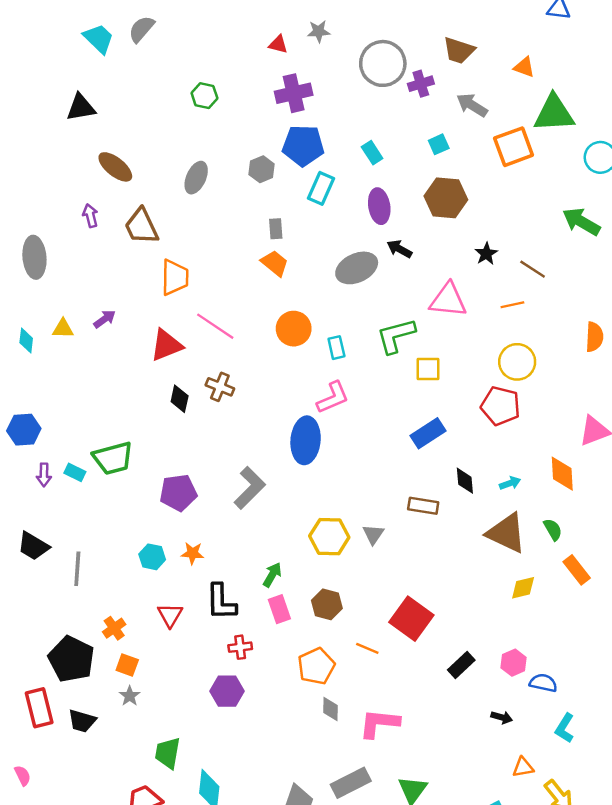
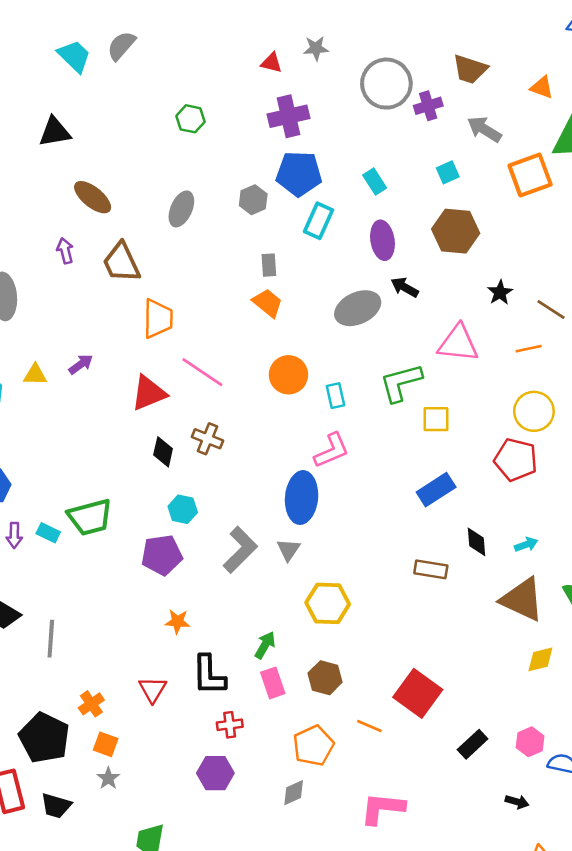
gray triangle: (373, 534) -> (288, 550), moved
cyan hexagon: (152, 557) -> (183, 509), moved
gray diamond: (330, 709) -> (294, 793), moved, turned 65

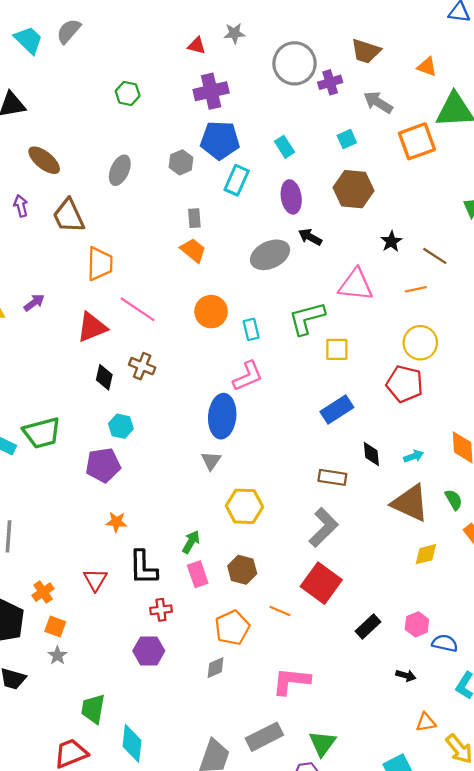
gray L-shape: (240, 550) -> (323, 527), moved

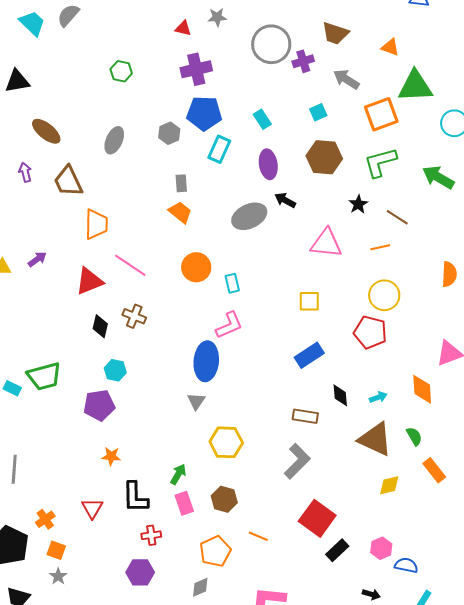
green L-shape: (307, 318) -> (380, 162), moved
red square: (321, 583) -> (317, 518), moved

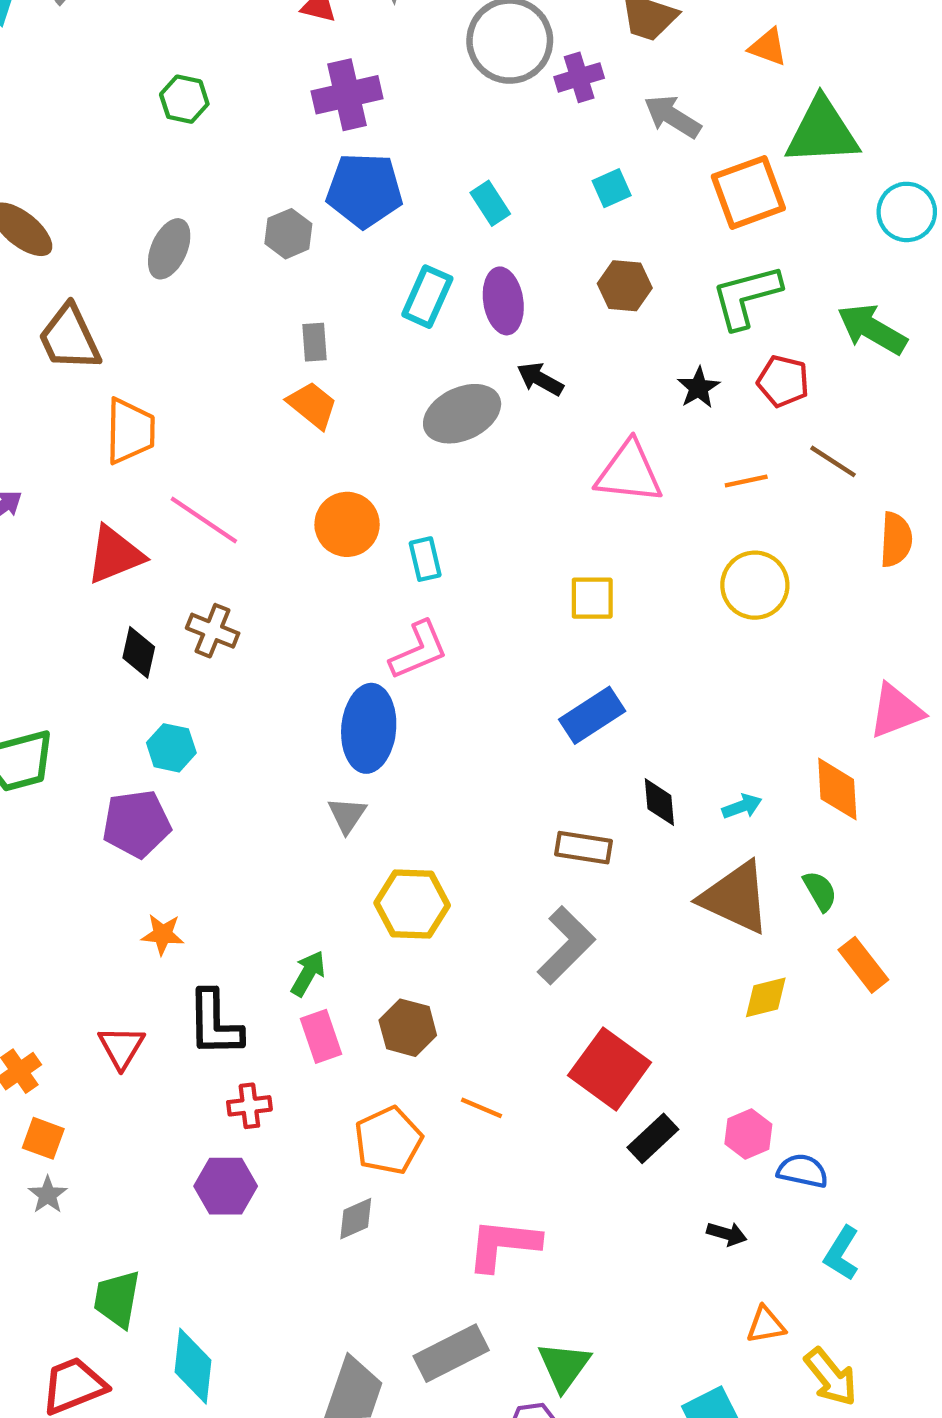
cyan rectangle: (219, 149) -> (427, 297), moved
brown hexagon: (324, 157) -> (625, 286), size x0.7
brown line: (397, 217) -> (833, 461), moved
red pentagon: (370, 332) -> (783, 381), moved, size x0.7

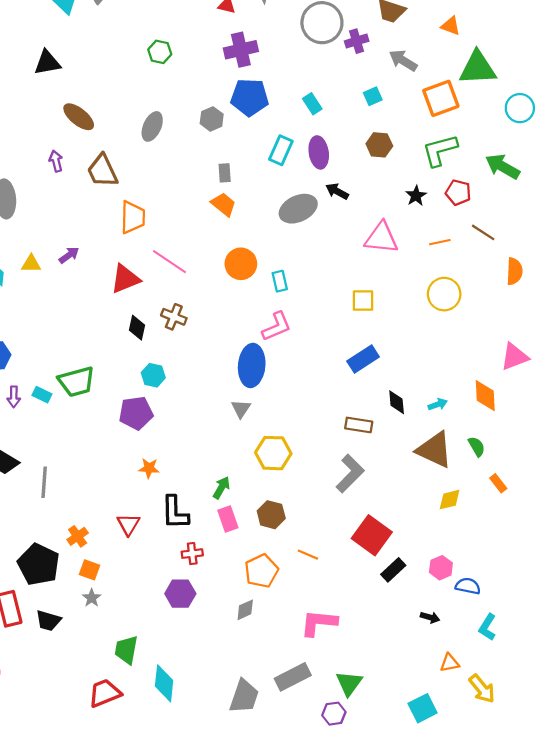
orange rectangle: (863, 965) -> (498, 483), size x0.7

